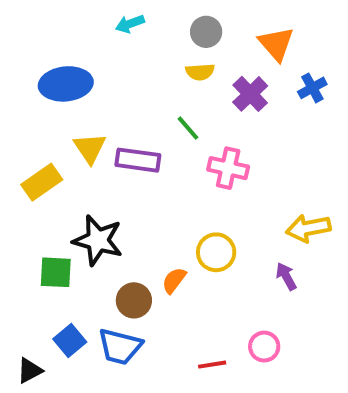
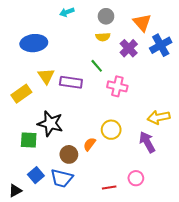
blue cross: (312, 88) -> (161, 45), size x1.5
purple arrow: (286, 276) -> (147, 142), size x1.5

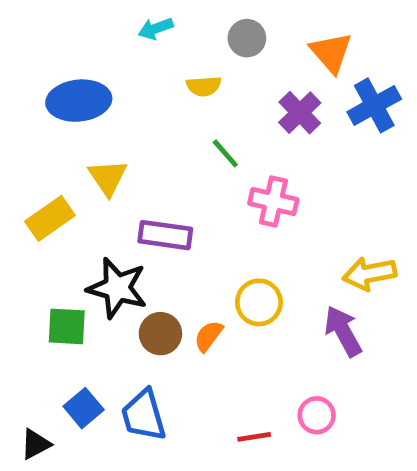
yellow semicircle: (103, 37) -> (204, 86), moved
purple rectangle: (71, 82) -> (165, 235), moved
brown circle: (69, 154) -> (160, 334), moved
blue trapezoid: (62, 178) -> (144, 415), turned 60

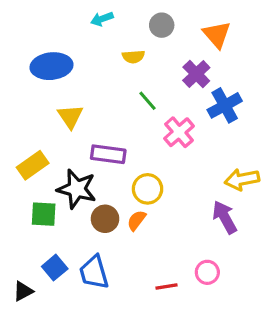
blue cross: (374, 105) -> (225, 105), moved
pink cross: (273, 201) -> (179, 132), turned 36
yellow rectangle: (50, 218) -> (33, 165), moved
yellow circle: (259, 302) -> (148, 189), moved

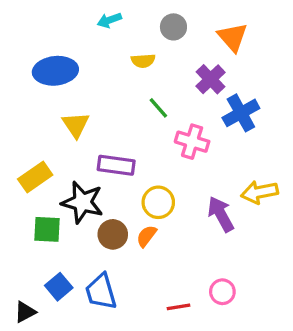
pink cross: (179, 132) -> (192, 142), turned -32
purple arrow: (225, 217) -> (221, 214), moved

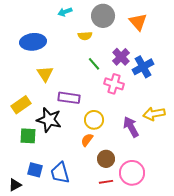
gray circle: (173, 27) -> (103, 16), size x1.5
purple cross: (211, 79) -> (121, 57), moved
brown circle: (113, 234) -> (106, 159), moved
blue square: (59, 287) -> (35, 170), turned -35
pink circle: (222, 292) -> (132, 173), size x1.6

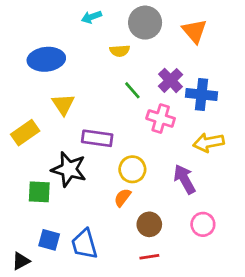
blue cross: (143, 67) -> (202, 95), turned 35
yellow rectangle: (21, 105) -> (25, 133), moved
yellow arrow: (154, 114) -> (209, 143), moved
pink circle: (132, 173) -> (203, 224), moved, size x0.7

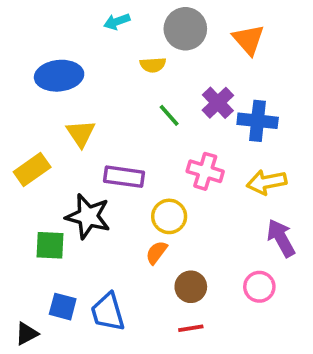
pink cross: (161, 119) -> (205, 171), moved
purple arrow: (185, 179) -> (281, 238), moved

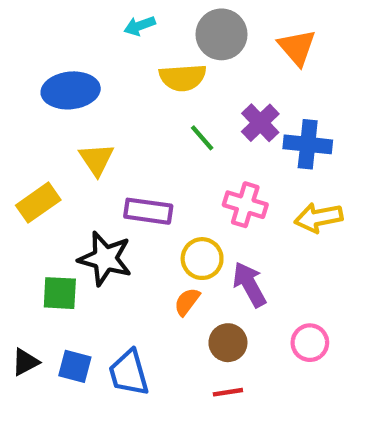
yellow semicircle: (153, 65) -> (183, 78), size x1.5
purple arrow: (281, 238) -> (250, 284), moved
black triangle: (27, 334) -> (25, 362), moved

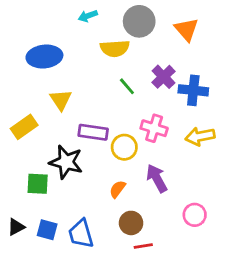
yellow circle: (202, 259) -> (124, 147), moved
brown circle: (228, 343) -> (131, 223), moved

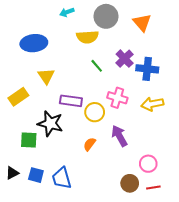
brown circle: (131, 223) -> (130, 183), moved
red line: (143, 246) -> (153, 187), moved

